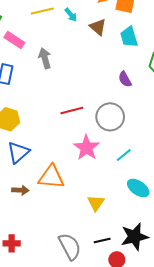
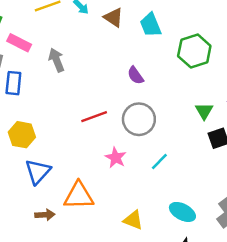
purple semicircle: (125, 79) -> (135, 75), moved
pink star: (87, 148) -> (116, 158), size x0.7
cyan ellipse: (138, 188) -> (182, 212), moved
yellow triangle: (96, 203) -> (133, 220), turned -36

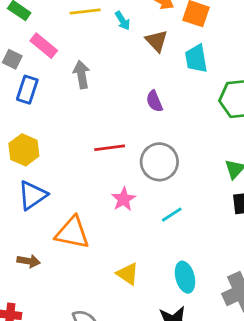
purple semicircle: (135, 75) -> (154, 101), moved
cyan ellipse: (182, 212) -> (185, 277), turned 35
brown arrow: (45, 215) -> (29, 261), moved

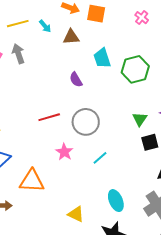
brown triangle: (156, 41) -> (71, 37), turned -42
cyan trapezoid: (196, 59) -> (102, 58), moved
gray arrow: (82, 75) -> (18, 54), moved
yellow triangle: (128, 274) -> (76, 214), moved

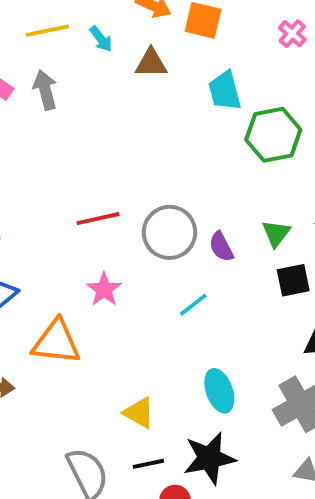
cyan trapezoid: (102, 58) -> (225, 91), moved
purple semicircle: (76, 80) -> (221, 247), moved
pink star: (64, 152) -> (104, 289), moved

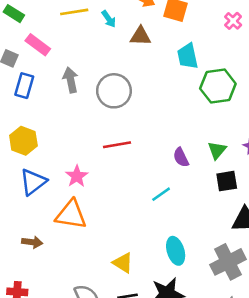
gray arrow: (45, 90) -> (71, 80), moved
red line: (98, 219) -> (117, 145), moved
gray circle: (170, 232) -> (114, 91), moved
pink star: (104, 289) -> (77, 176), moved

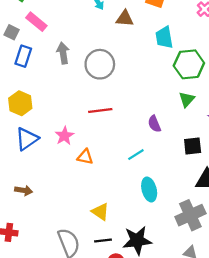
green triangle: (217, 150) -> (187, 99), moved
orange triangle: (71, 215) -> (85, 157), moved, size x0.6
cyan ellipse: (176, 251) -> (149, 189), moved

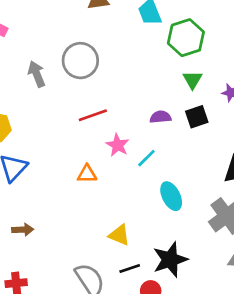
gray arrow: (63, 53) -> (37, 74), moved
purple semicircle: (154, 124) -> (160, 117), turned 119
pink star: (64, 136) -> (118, 145), moved
black square: (193, 146) -> (197, 117), moved

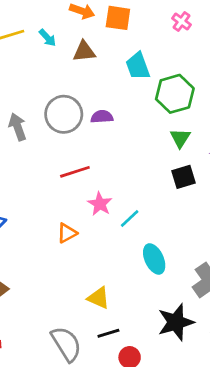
purple semicircle: (160, 117) -> (102, 117), moved
orange triangle: (87, 174) -> (67, 233), turned -30
black star: (170, 260) -> (176, 322), moved

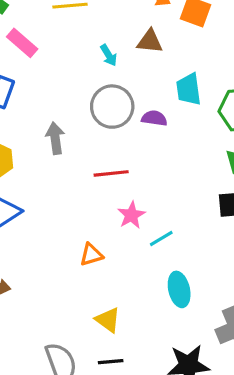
cyan arrow: (47, 38) -> (109, 55), moved
cyan trapezoid: (138, 66) -> (189, 89), moved
gray arrow: (18, 127) -> (55, 138), moved
orange triangle: (67, 233) -> (91, 255), moved

